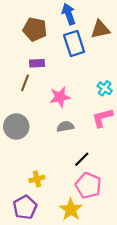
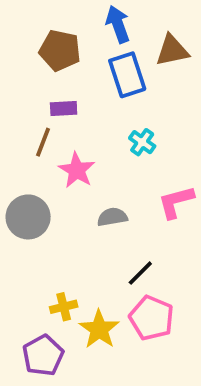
cyan cross: (105, 88) -> (142, 142), moved
pink star: (60, 97) -> (77, 170), moved, turned -30
yellow star: (71, 209) -> (99, 329), moved

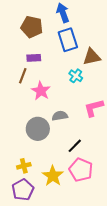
brown triangle: (172, 50) -> (92, 57), moved
gray circle: (28, 217) -> (38, 129), moved
yellow cross: (64, 307) -> (24, 166), moved

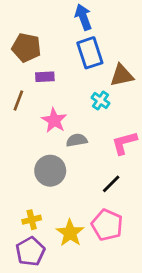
brown pentagon: (32, 27) -> (26, 48), moved
brown line: (23, 76) -> (18, 100), moved
gray semicircle: (60, 116) -> (77, 140), moved
black line: (75, 146) -> (111, 184), moved

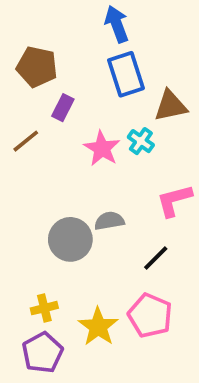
purple rectangle: (45, 77) -> (63, 108), turned -60
brown line: (18, 100) -> (26, 141), turned 30
pink star: (54, 120) -> (102, 148), moved
gray semicircle: (77, 140) -> (109, 221), moved

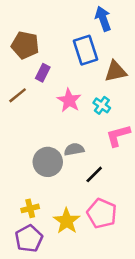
blue arrow: (117, 24) -> (103, 19), moved
cyan cross: (141, 141) -> (102, 105), moved
black line: (156, 258) -> (94, 174), moved

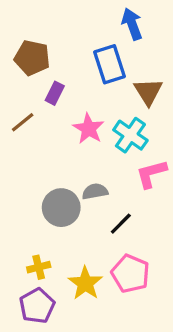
brown triangle: (116, 71) -> (148, 92), turned -50
cyan cross: (102, 105) -> (130, 135), size x1.5

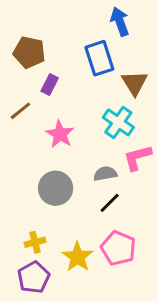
pink star: (89, 129) -> (60, 134), moved
gray semicircle: (95, 191) -> (105, 174), moved

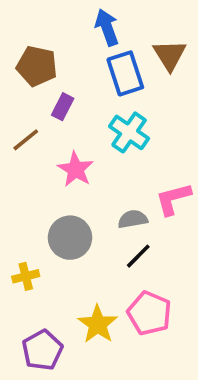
blue arrow: (120, 22) -> (107, 27), moved
brown triangle: (134, 83) -> (170, 55), moved
cyan cross: (118, 122) -> (129, 132), moved
yellow cross: (35, 242) -> (26, 276), moved

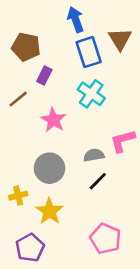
pink pentagon: (149, 313) -> (106, 239), moved
yellow star: (98, 324) -> (49, 211), moved

